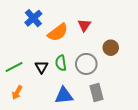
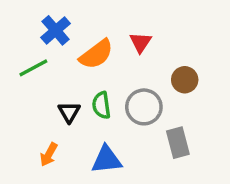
green line: (14, 67) -> (33, 68), moved
orange arrow: (17, 92) -> (49, 155), moved
gray rectangle: (96, 92) -> (178, 143), moved

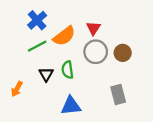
green line: (33, 68) -> (37, 46), moved
gray circle: (144, 107) -> (96, 52), moved
orange arrow: (49, 155) -> (17, 89), moved

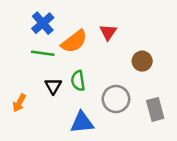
green line: (37, 46) -> (43, 53), turned 36
gray circle: (96, 52) -> (116, 99), moved
gray rectangle: (118, 95) -> (155, 109), moved

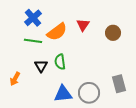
brown circle: (142, 61) -> (113, 33), moved
gray circle: (116, 99) -> (89, 93), moved

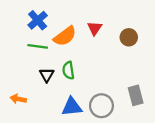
orange arrow: (15, 79) -> (18, 99), moved, turned 72

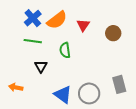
orange semicircle: (65, 36) -> (57, 20), moved
green semicircle: (68, 70) -> (65, 50), moved
blue triangle: (72, 107) -> (63, 95), turned 42

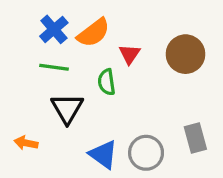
red triangle: (83, 25) -> (130, 54), moved
brown circle: (113, 33) -> (185, 54), size x1.5
black triangle: (41, 66) -> (67, 108), size x1.5

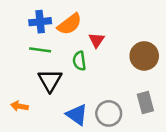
blue cross: (54, 29) -> (40, 22), turned 35
brown circle: (185, 54) -> (144, 56), moved

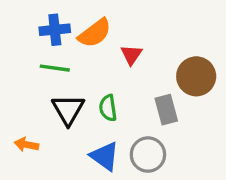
green semicircle: (79, 61) -> (108, 108), moved
gray rectangle: (145, 102) -> (166, 110), moved

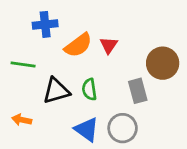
orange semicircle: (95, 33) -> (78, 45), moved
green line: (55, 68) -> (23, 65), moved
black triangle: (68, 110) -> (56, 91), turned 44

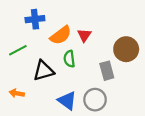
green line: (23, 65) -> (18, 50), turned -36
green semicircle: (89, 89) -> (69, 59), moved

